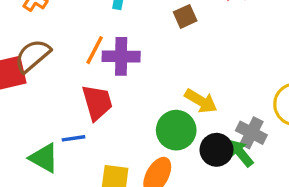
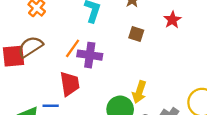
brown square: (185, 16) -> (136, 34), turned 35
yellow arrow: (201, 101) -> (139, 92), turned 70

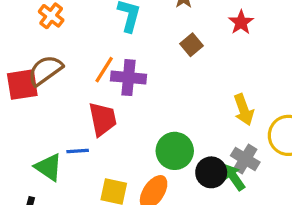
brown square: (136, 34) -> (192, 45), turned 35
yellow arrow: (139, 92) -> (244, 110), moved, turned -35

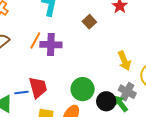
red trapezoid: (103, 119) -> (38, 87), moved

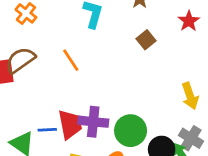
orange line: (35, 40) -> (71, 60), turned -66
purple cross: (51, 45) -> (93, 122), moved

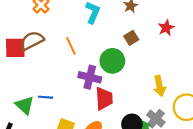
purple cross: (93, 122) -> (90, 77), moved
red trapezoid: (70, 124) -> (104, 99), moved
green circle: (131, 131) -> (112, 61), moved

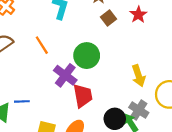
brown square: (131, 38) -> (108, 18), moved
purple cross: (90, 77) -> (65, 75), turned 30

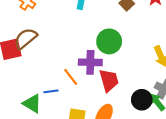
orange line: (42, 45) -> (71, 77), moved
purple cross: (65, 75) -> (90, 62), turned -30

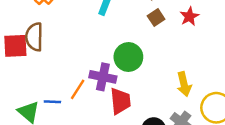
brown semicircle: (26, 39) -> (34, 37), turned -60
orange line: (71, 77) -> (78, 89), turned 60

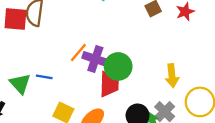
green circle: (128, 57) -> (118, 66), moved
orange line: (78, 89) -> (78, 53), moved

